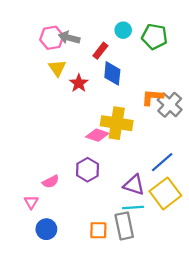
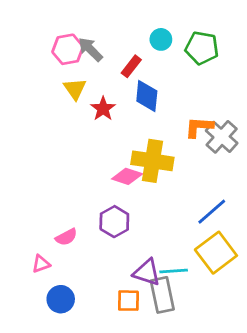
gray arrow: (69, 38) -> (90, 49), turned 30
purple triangle: (134, 185) -> (147, 272), moved
pink triangle: (31, 202) -> (41, 264), turned 40

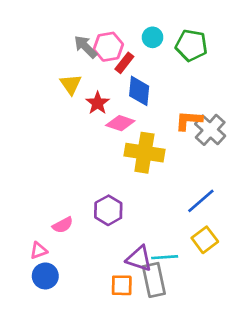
pink hexagon: (68, 49) -> (108, 47), moved
pink diamond: (127, 176) -> (120, 123), moved
yellow square: (216, 253) -> (205, 240), size x0.7
blue circle: (61, 299) -> (45, 276), moved

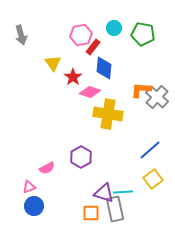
gray arrow: (85, 47) -> (21, 35), moved, turned -150

